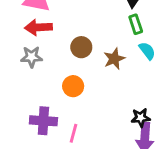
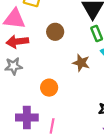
brown circle: (81, 47) -> (55, 32), moved
brown star: (114, 59) -> (81, 63), turned -30

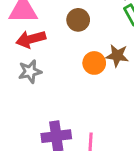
orange circle: (49, 88) -> (94, 63), moved

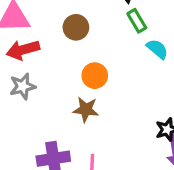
brown star: (117, 56) -> (86, 110), moved

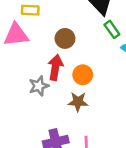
red arrow: (23, 50) -> (55, 67), moved, turned 120
gray star: (23, 86) -> (39, 86), moved

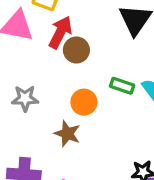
green rectangle: (112, 29) -> (122, 86), moved, turned -54
red arrow: (55, 67) -> (60, 32), moved

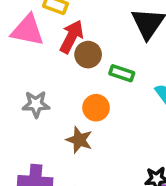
green rectangle: (122, 86) -> (122, 73), moved

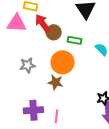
red arrow: (72, 37) -> (43, 23), turned -54
orange circle: (96, 108) -> (63, 62), size x1.5

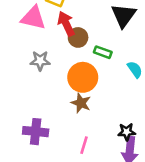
gray star: (28, 65) -> (40, 61), moved
brown star: (55, 82) -> (81, 103), moved
pink line: (56, 116) -> (84, 145), moved

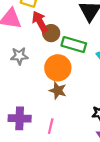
green rectangle: (103, 52) -> (74, 45), size x1.5
pink line: (84, 145) -> (51, 126), moved

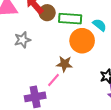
orange circle: (58, 68) -> (82, 41), moved
pink line: (51, 126) -> (53, 80), moved, turned 40

